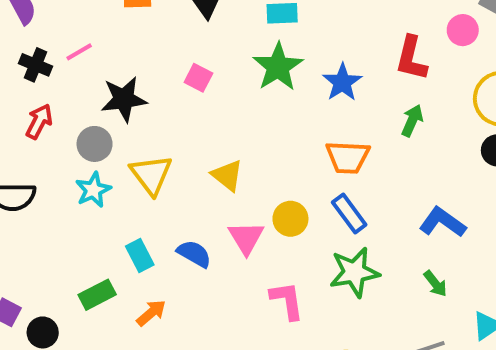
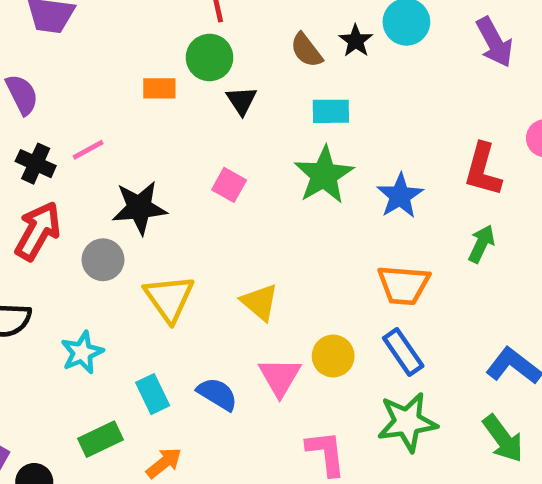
red arrow: (39, 121) -> (38, 231), size x1.4
cyan star: (93, 190) -> (82, 353), moved
green arrow: (435, 284) -> (503, 439), size x1.5

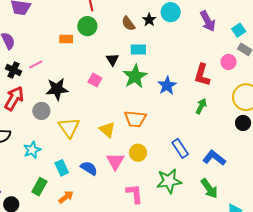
black triangle: (241, 101) -> (112, 60), moved
orange trapezoid: (404, 285) -> (135, 119), moved
blue rectangle: (403, 352) -> (180, 148), moved
green rectangle: (100, 439) -> (39, 187), turned -36

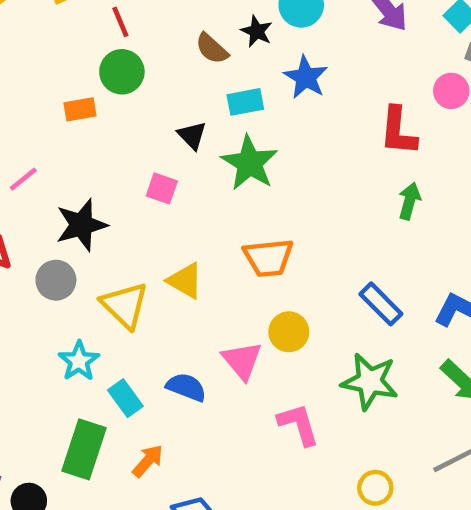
blue star: (167, 85) -> (306, 77), moved
yellow triangle: (107, 130) -> (185, 281), moved
cyan star: (32, 150) -> (79, 361), moved
green star: (169, 181) -> (370, 381), turned 30
green rectangle: (39, 187) -> (84, 449), size x1.4

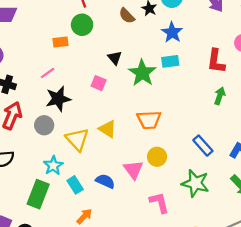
cyan rectangle: (245, 102) -> (170, 61), moved
pink line: (23, 179) -> (48, 73), moved
green rectangle: (84, 449) -> (38, 194), moved

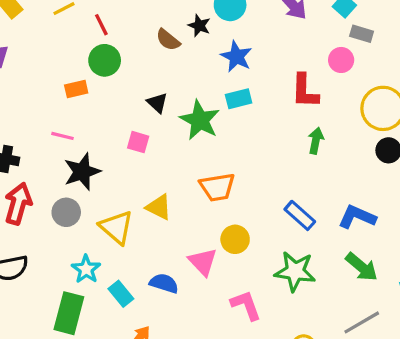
pink line: (48, 73) -> (63, 136), turned 56

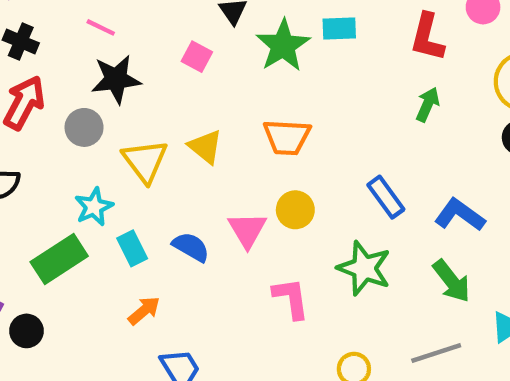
green rectangle: (69, 313) -> (59, 259), turned 30

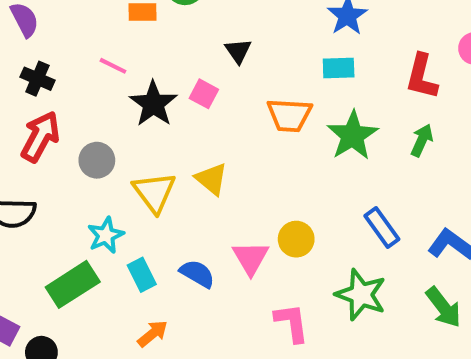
green star: (283, 45) -> (353, 135), moved
black star: (116, 79) -> (153, 104), moved, turned -30
orange trapezoid: (287, 137) -> (289, 115), moved

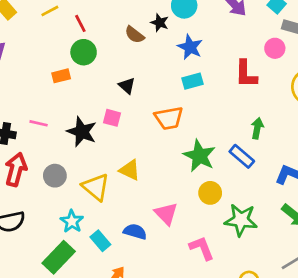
pink line: (113, 66) -> (39, 123), moved
green star: (353, 135) -> (199, 156), moved
green arrow: (422, 140) -> (257, 128), moved
blue rectangle: (382, 228) -> (242, 156), moved
yellow circle: (296, 239) -> (210, 193), moved

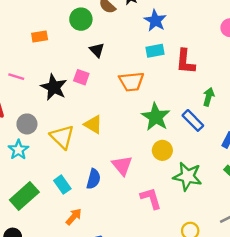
green circle: (84, 52) -> (81, 19), moved
red L-shape: (246, 74) -> (185, 61), moved
cyan star: (72, 221) -> (18, 150), moved
blue semicircle: (135, 232) -> (94, 179), turned 84

